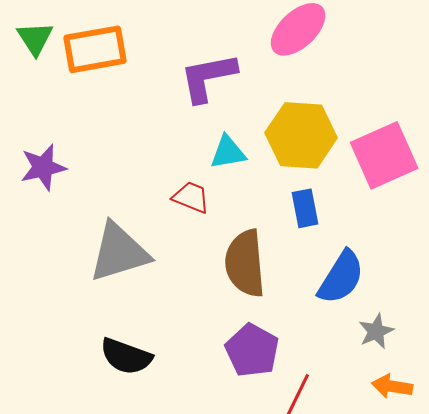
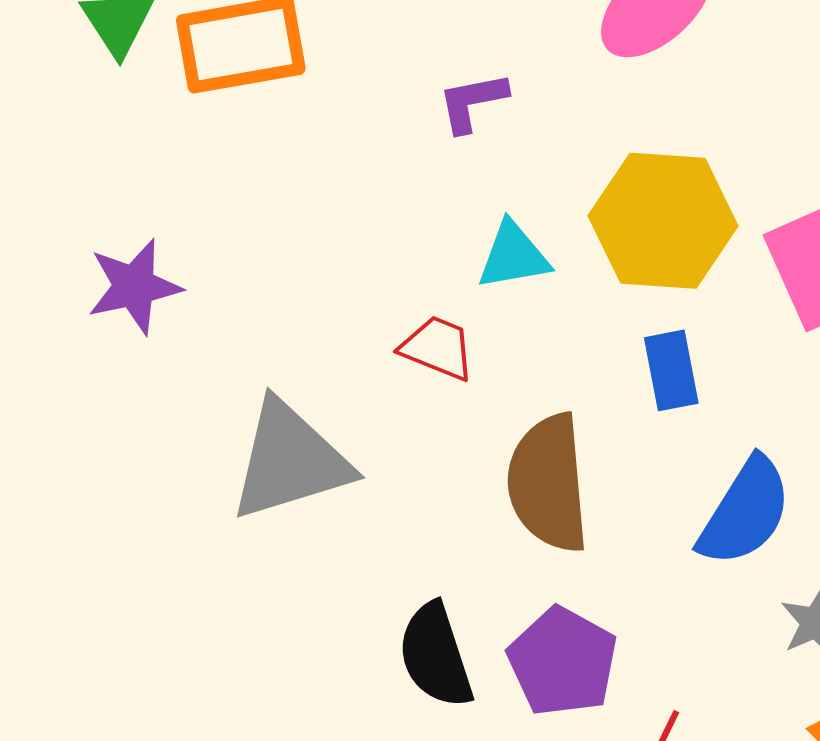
purple L-shape: (208, 77) -> (472, 102), size x0.6
black semicircle: (126, 356) -> (436, 655), moved, turned 52

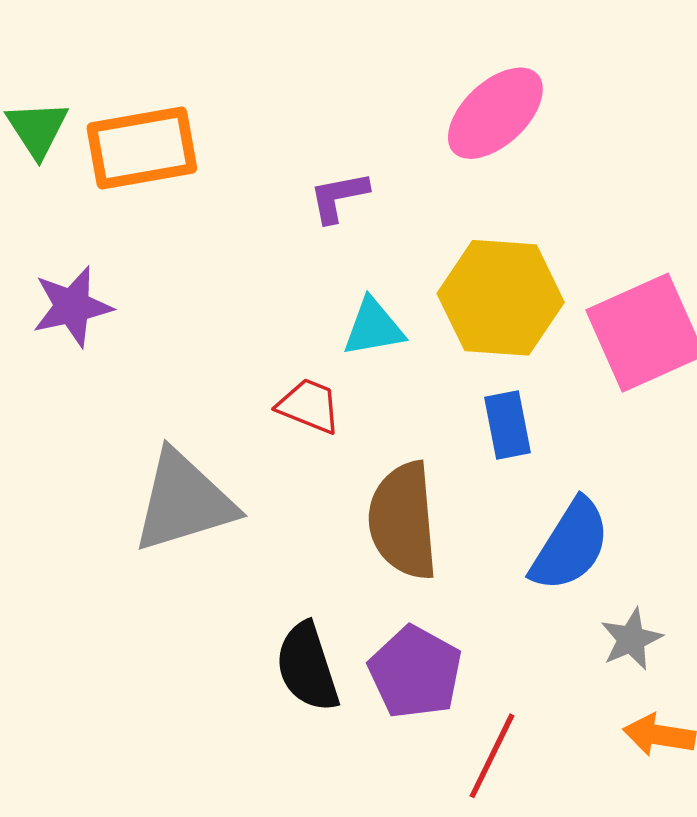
purple star: (134, 286) -> (72, 307), moved

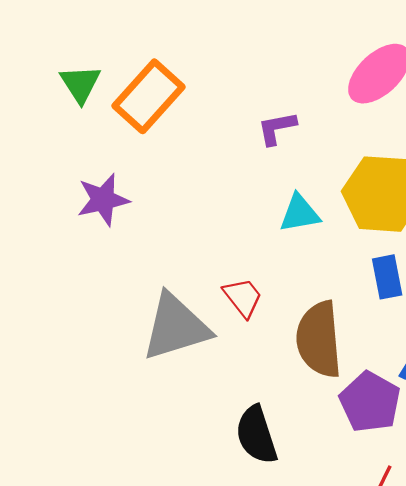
orange rectangle: (142, 148) -> (148, 96), turned -38
red trapezoid: (309, 406) -> (243, 297), moved, turned 30
purple pentagon: (415, 672) -> (370, 402), moved

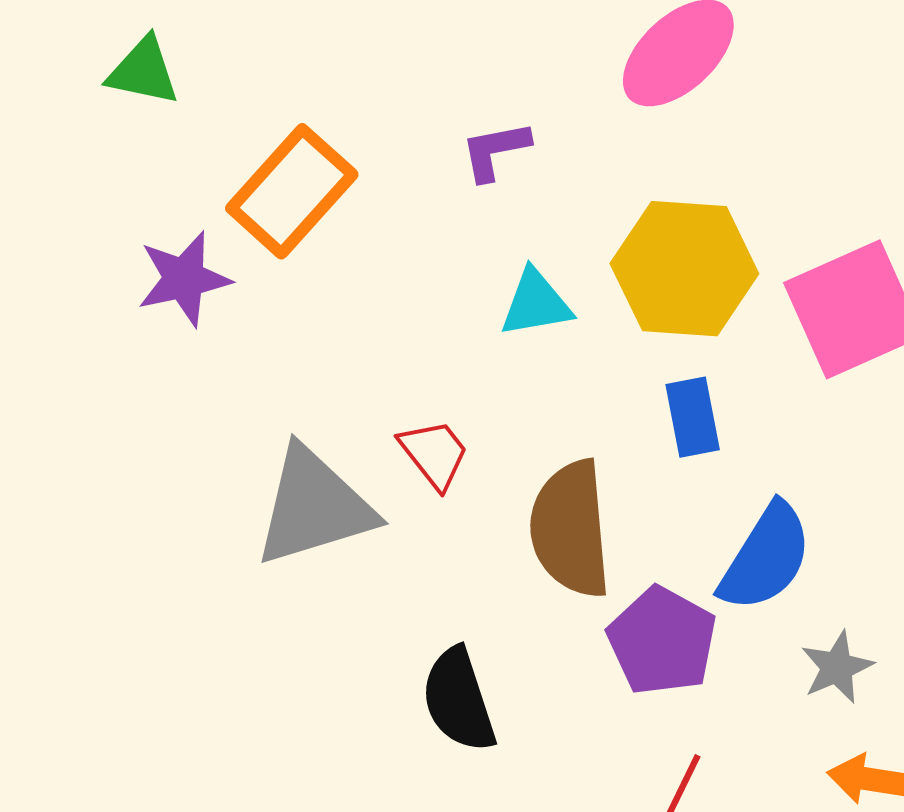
green triangle: (80, 84) -> (143, 71), turned -45
orange rectangle: (148, 96) -> (292, 191), moved

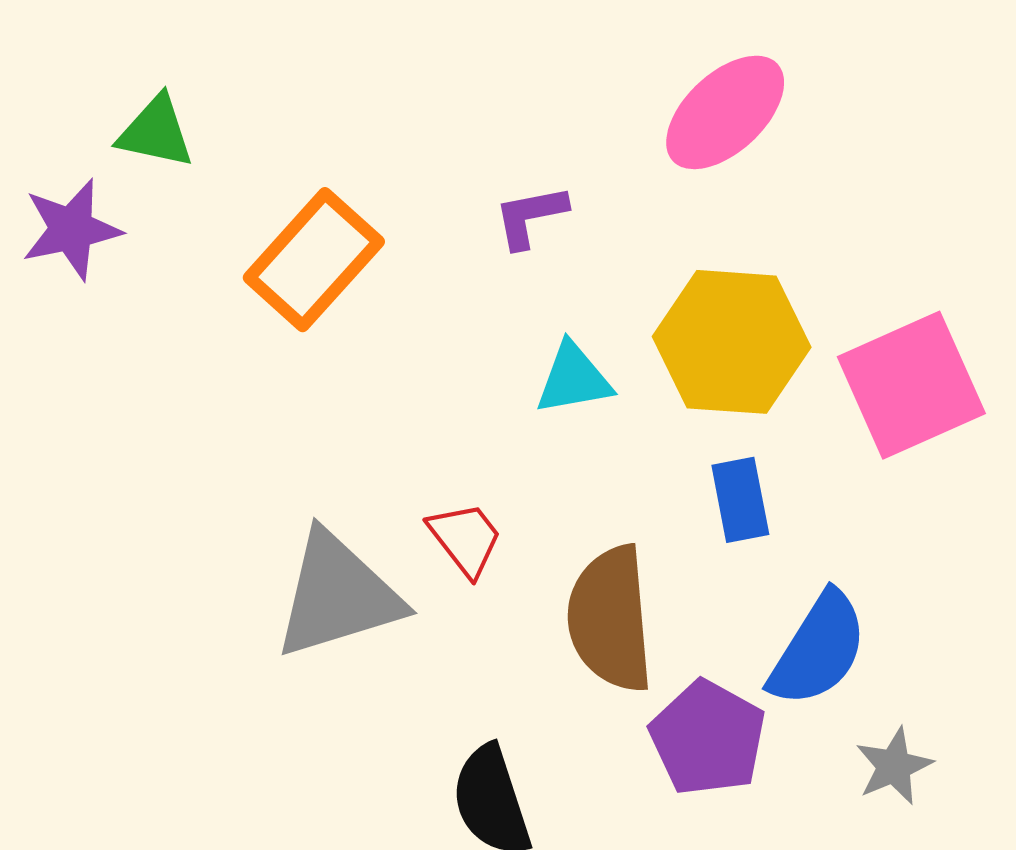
purple star: (184, 279) -> (71, 229), moved

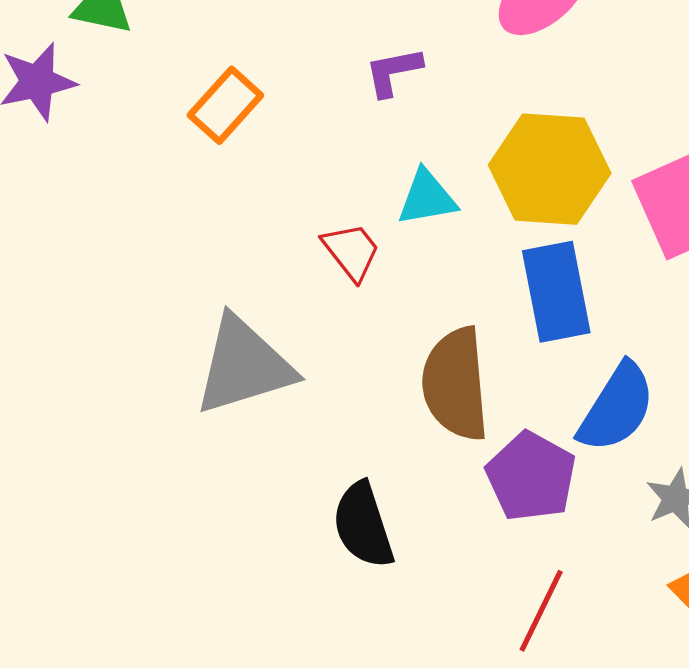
orange rectangle: (314, 260) -> (225, 105), size x0.7
blue rectangle: (740, 500) -> (556, 292), size x1.5
red trapezoid: (465, 539) -> (351, 251), moved

